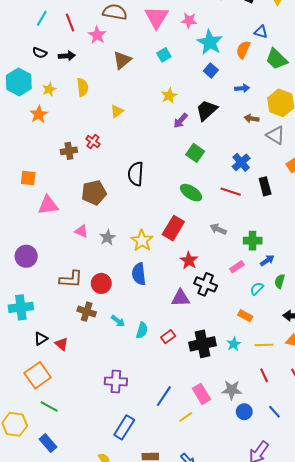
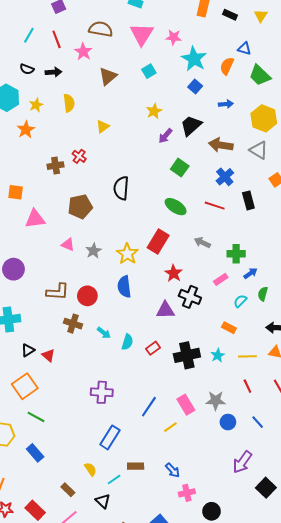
brown arrow: (252, 119) -> (221, 145), moved, size x1.6

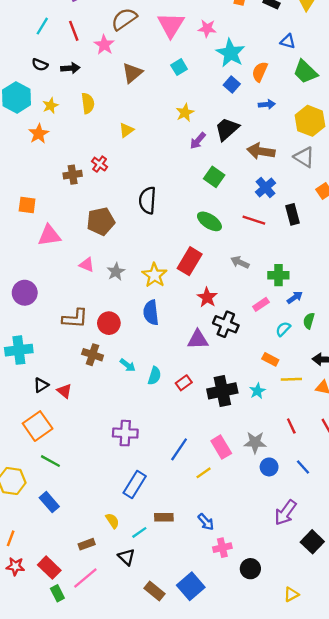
brown semicircle: (101, 29) -> (124, 19), turned -45
orange semicircle: (227, 66) -> (260, 72), moved
yellow line: (247, 356) -> (291, 379), moved
brown rectangle: (68, 490) -> (87, 544), turned -64

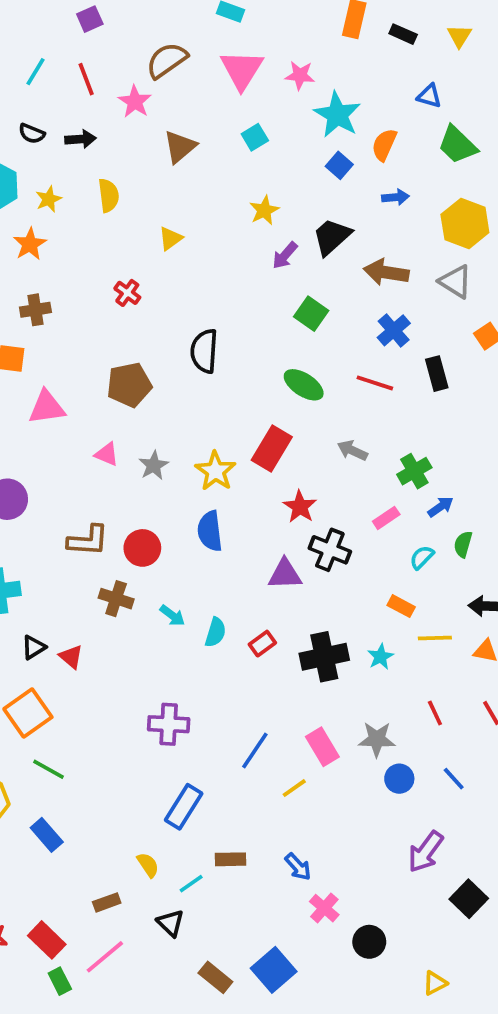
brown cross: (73, 175) -> (35, 310), moved
green cross: (278, 275) -> (414, 471), turned -30
pink cross: (222, 548) -> (324, 908), turned -36

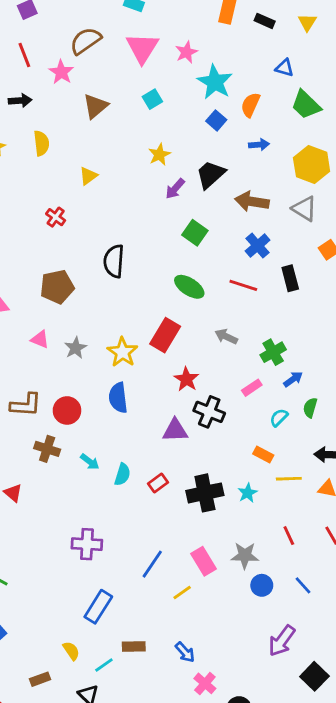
pink star: (300, 75) -> (186, 52), turned -30

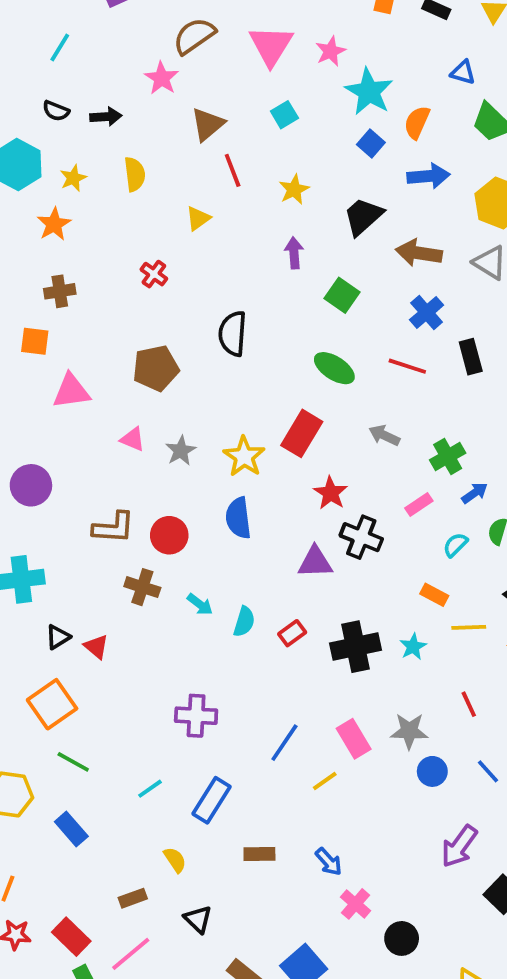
red line: (24, 55) -> (233, 170), moved
blue arrow: (259, 145) -> (428, 176), size x1.5
purple arrow: (175, 189) -> (294, 253), moved, turned 135
cyan line: (104, 665) -> (150, 789), moved

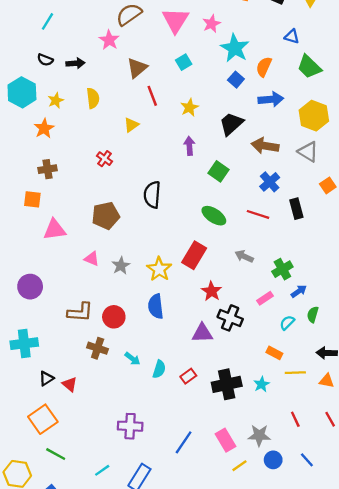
yellow line: (325, 781) -> (239, 466), moved

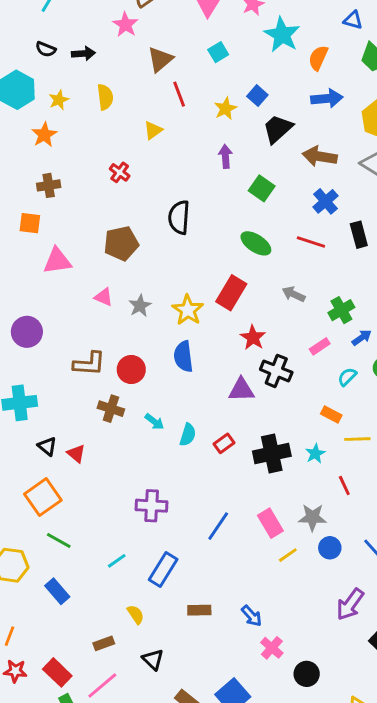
blue square: (236, 80) -> (257, 96), moved
black triangle: (46, 378) -> (47, 446), turned -49
red line: (295, 419) -> (344, 485), moved

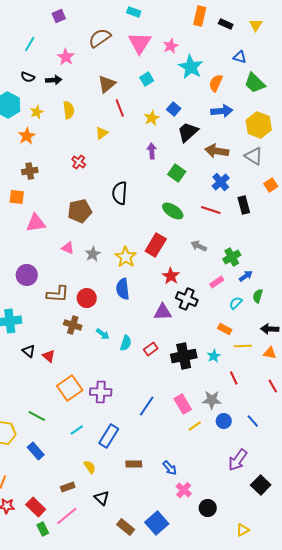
pink star: (125, 25) -> (66, 57), moved
purple circle: (27, 332) -> (27, 275), moved
orange square: (43, 497) -> (70, 388), moved

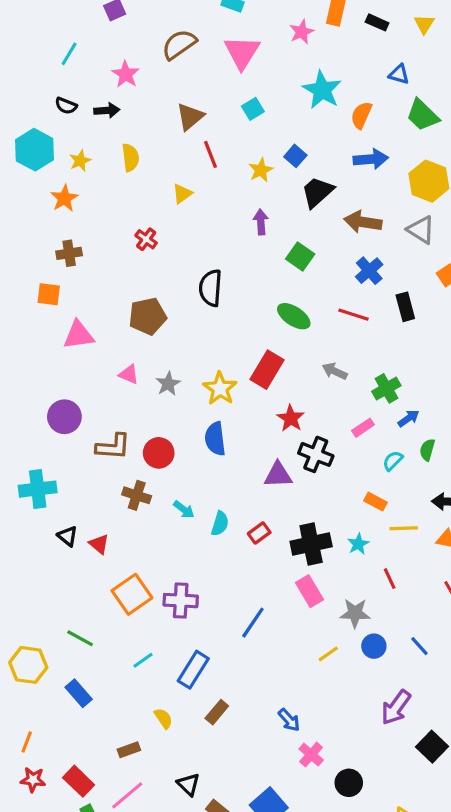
pink star: (171, 46) -> (302, 32), moved
pink rectangle: (183, 404) -> (309, 591), moved
brown rectangle: (134, 464) -> (217, 712), moved, turned -49
black triangle: (102, 498) -> (189, 784), moved

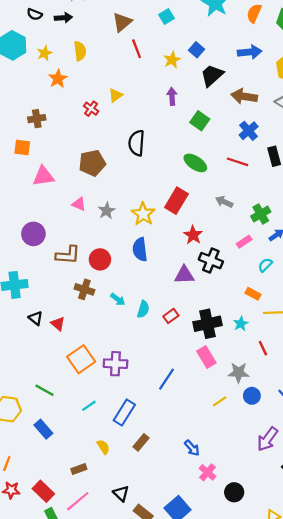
orange semicircle: (361, 115) -> (254, 13), moved
yellow triangle: (182, 194) -> (115, 95), moved
orange star: (64, 198) -> (58, 79), moved

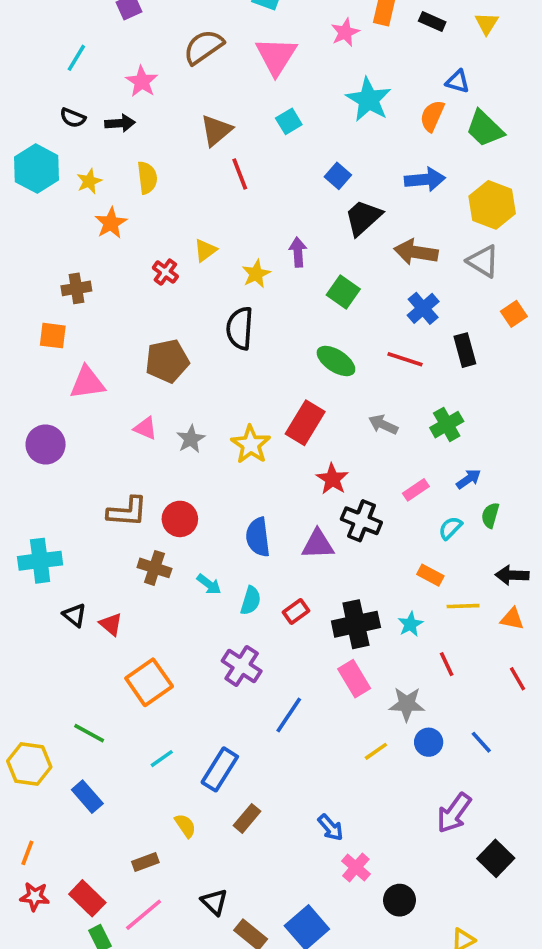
yellow star: (172, 60) -> (256, 274), moved
green cross: (261, 214) -> (447, 425), moved
purple circle: (33, 234) -> (46, 444), moved
blue semicircle: (140, 249) -> (258, 537), moved
purple cross: (115, 364) -> (242, 666), moved, turned 30

